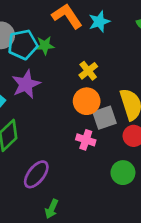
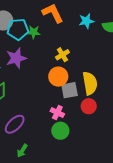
cyan star: (99, 22) -> (86, 21), moved
pink cross: (86, 140) -> (57, 113), moved
green circle: (123, 173) -> (60, 131), moved

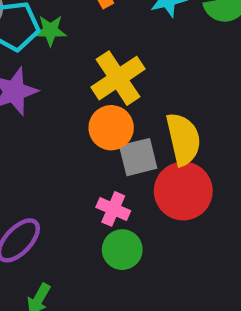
yellow cross: (62, 55) -> (118, 78), size x1.6
red circle: (89, 106) -> (183, 191), size x1.6

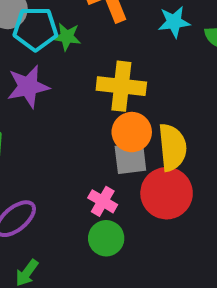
yellow cross: (118, 78) -> (121, 86), turned 33
orange circle: (111, 128) -> (132, 132), moved

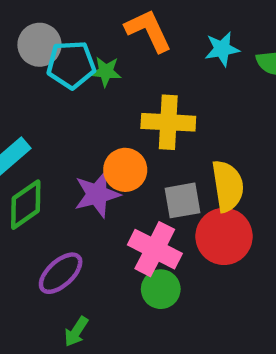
purple star: (28, 87) -> (97, 194), moved
orange circle: (132, 132) -> (125, 170), moved
pink cross: (103, 201) -> (155, 249), size x1.6

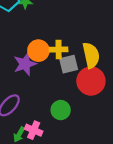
yellow cross: (168, 122) -> (59, 50), moved, size x0.7
pink cross: (155, 249) -> (34, 130), moved, size x0.7

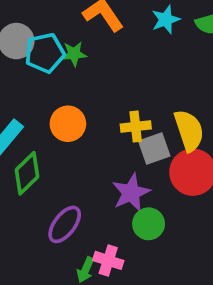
orange circle: (38, 51) -> (68, 124), moved
purple star: (25, 64) -> (131, 193), moved

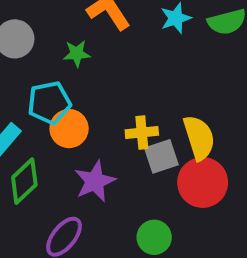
cyan pentagon: (45, 53) -> (49, 103), moved
purple star: (131, 193) -> (95, 181), moved

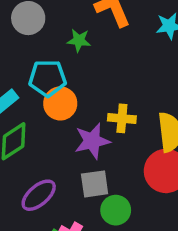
gray square: (161, 156) -> (95, 184), moved
purple star: (95, 181) -> (92, 141), moved

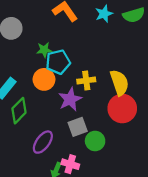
green star: (79, 40) -> (44, 50), moved
cyan pentagon: (48, 78) -> (58, 62), moved

